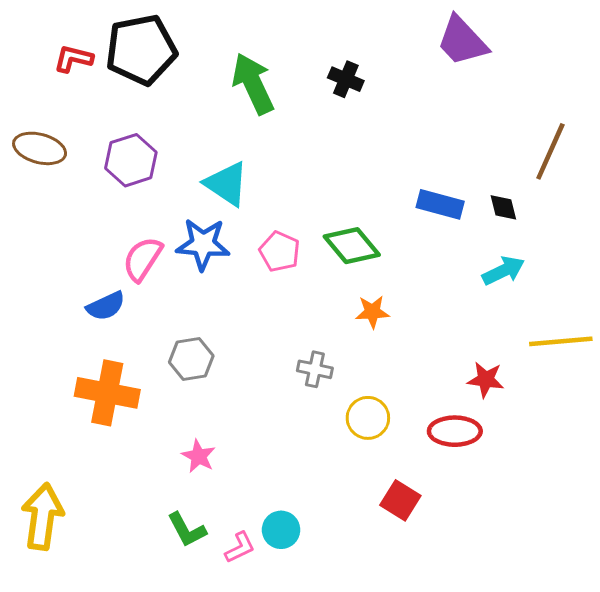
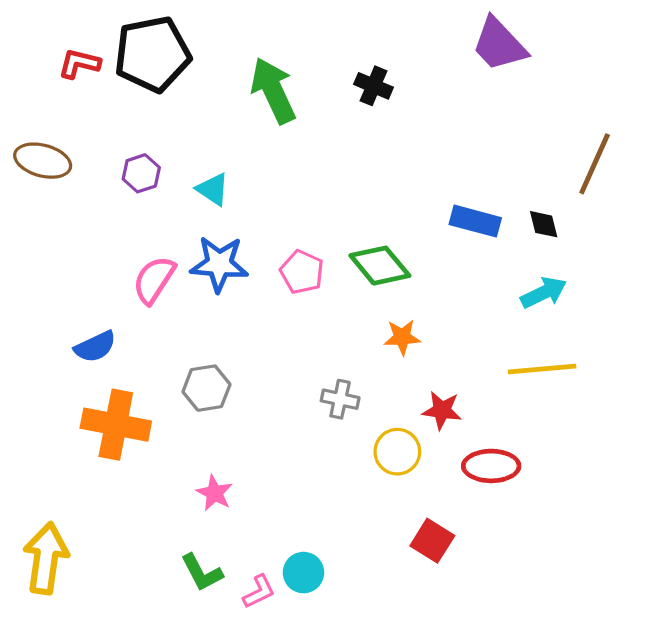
purple hexagon: (131, 160) -> (141, 173), size x0.7
cyan triangle: (227, 184) -> (213, 189), moved, size x0.7
blue semicircle: (106, 306) -> (95, 347), moved
yellow line: (561, 341) -> (542, 369), moved
red star: (486, 380) -> (442, 410), moved

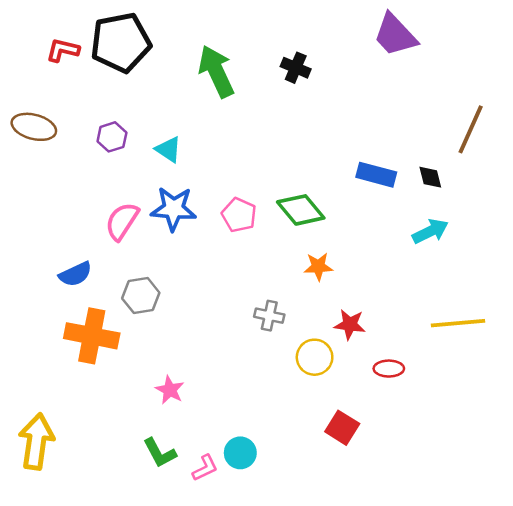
yellow line: (542, 369) -> (458, 323), moved
gray hexagon: (206, 388) -> (141, 296), moved
red ellipse: (491, 466) -> (389, 369), size x0.7

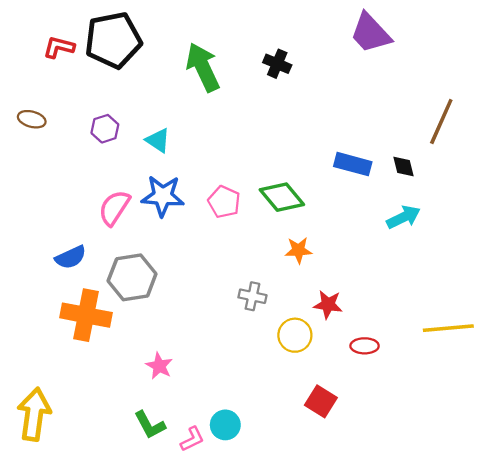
brown ellipse: (34, 127) -> (32, 119), size x0.7
gray hexagon: (141, 296) -> (132, 277), size x1.4
yellow line: (458, 323) -> (448, 328), moved

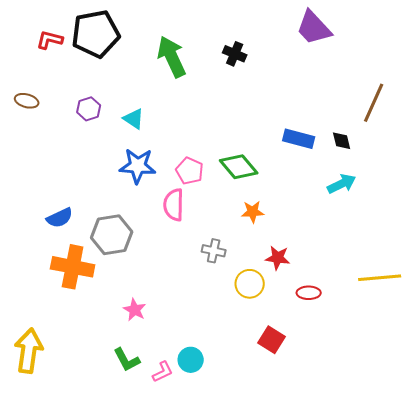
pink semicircle: (114, 208) -> (174, 205), moved, turned -32

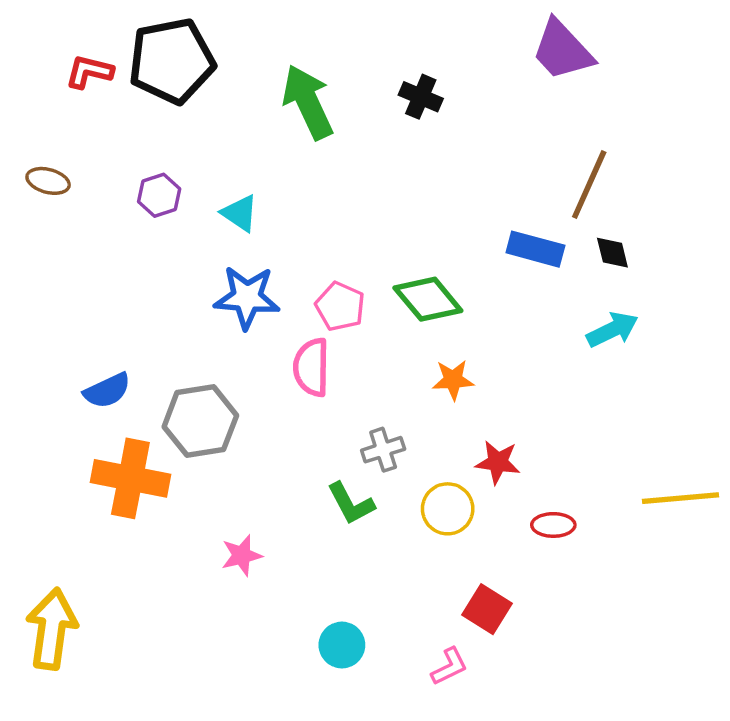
brown line: (374, 103) -> (589, 185), moved
gray cross: (214, 251) -> (383, 450), turned -30
pink star: (135, 310) -> (242, 555), turned 30
green L-shape: (127, 360) -> (351, 503), moved
pink L-shape: (163, 372) -> (449, 667), moved

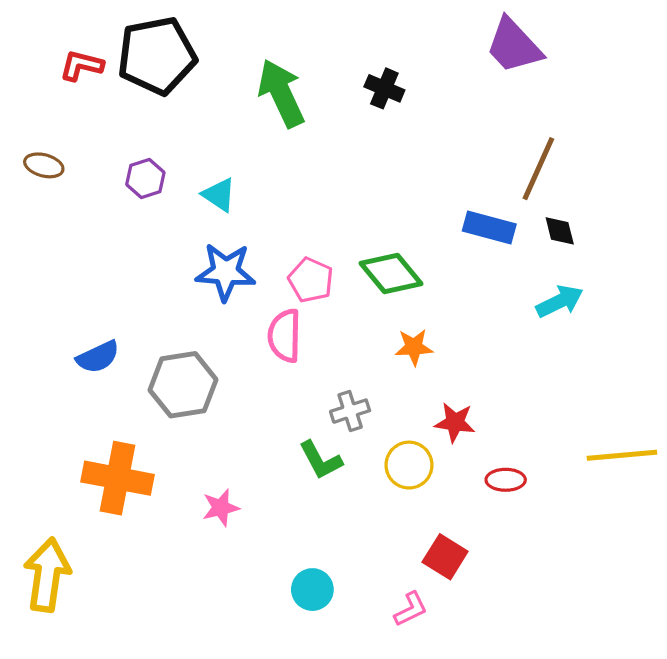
orange cross: (130, 478) -> (118, 478), moved

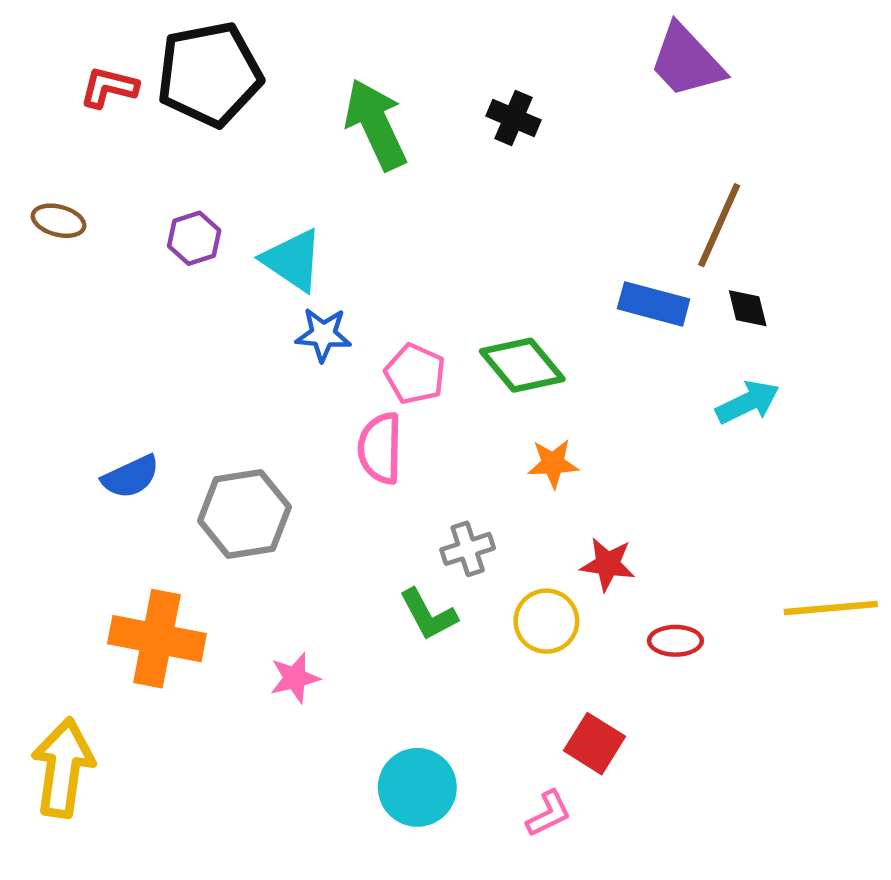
cyan triangle: (219, 195) -> (293, 260), size x1.4
blue star: (226, 272) -> (323, 335), moved, size x0.7
cyan circle: (312, 590) -> (417, 787), size x1.4

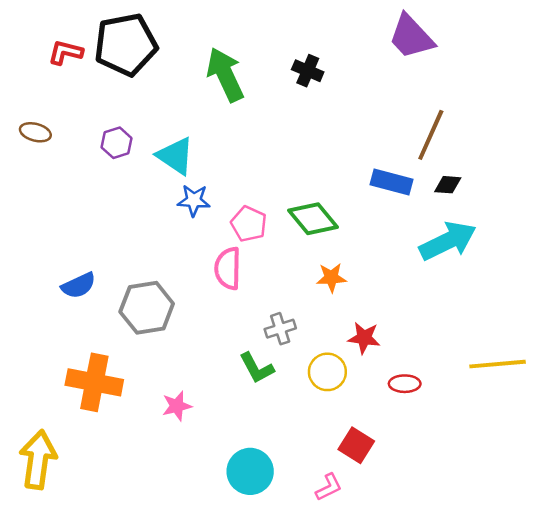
black diamond: (748, 308) -> (448, 185), turned -72
cyan arrow: (748, 402) -> (448, 241), size x1.5

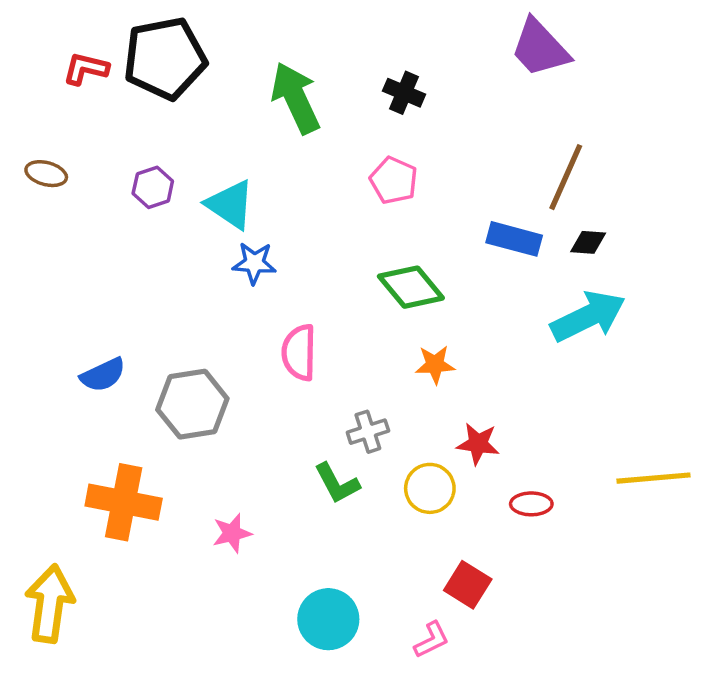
pink pentagon: (249, 224) -> (394, 180), moved

